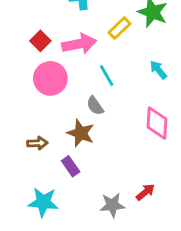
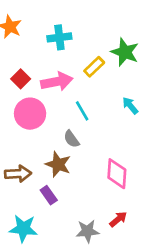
pink diamond: (157, 123) -> (117, 174), moved
brown arrow: (37, 143) -> (18, 174), size x1.4

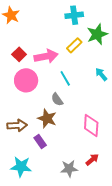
cyan cross: (59, 37) -> (74, 15), moved
green star: (125, 52) -> (97, 34), turned 30

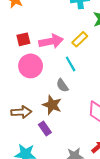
yellow rectangle: (74, 45) -> (80, 39), moved
red square: (19, 54) -> (23, 39), turned 32

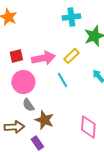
gray semicircle: (62, 85) -> (28, 105), moved

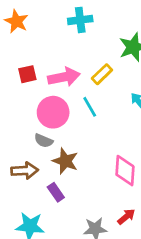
cyan cross: (71, 17) -> (80, 20), moved
pink circle: (23, 82) -> (53, 112), moved
gray semicircle: (28, 105) -> (44, 141), turned -32

